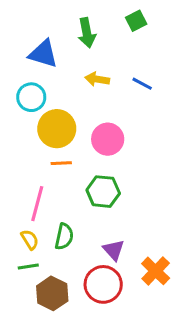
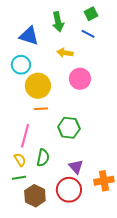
blue line: (142, 84) -> (88, 34), moved
pink circle: (108, 139) -> (80, 79), moved
orange cross: (156, 271) -> (104, 181), turned 36

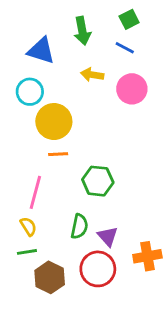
pink circle: (80, 79) -> (132, 89), moved
green semicircle: (43, 158) -> (79, 226), moved

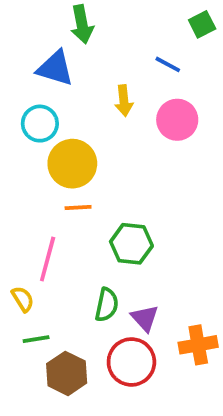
green square: (129, 19) -> (202, 24), moved
green arrow: (82, 31) -> (82, 24), moved
yellow arrow: (92, 75) -> (124, 101), turned -105
yellow semicircle: (28, 226) -> (23, 299), moved

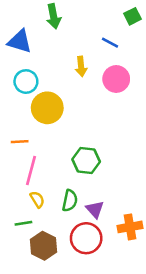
blue triangle: (55, 68) -> (20, 41), moved
orange line: (78, 207) -> (20, 142), moved
yellow semicircle: (23, 299) -> (37, 199), moved

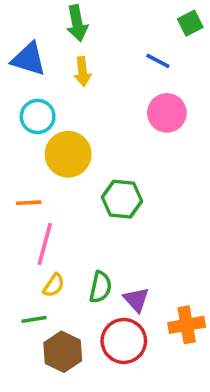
yellow arrow: (81, 66) -> (82, 72), moved
green hexagon: (86, 160) -> (122, 199), moved
yellow semicircle: (37, 199) -> (54, 285), turned 66

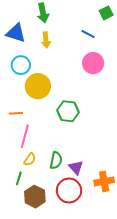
green line: (34, 319) -> (19, 178), turned -64

